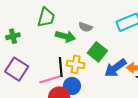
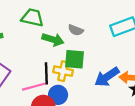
green trapezoid: (46, 17) -> (32, 18), turned -95
green square: (97, 52) -> (74, 59), moved, turned -36

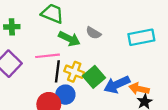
green square: (74, 59) -> (94, 77), moved, turned 35
pink line: (34, 87) -> (47, 56), moved

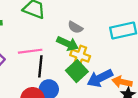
green arrow: (69, 39) -> (68, 44), moved
yellow cross: (74, 72) -> (80, 56), moved

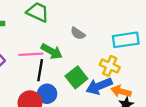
green arrow: (68, 44) -> (52, 51), moved
yellow cross: (80, 56) -> (110, 66), moved

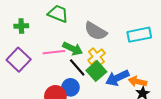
gray semicircle: (78, 33) -> (96, 31), size x1.6
yellow cross: (110, 66) -> (97, 57), moved, turned 30
black line: (40, 70) -> (77, 67), moved, turned -48

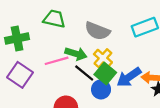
green cross: (21, 26) -> (17, 38), size x1.5
blue circle: (70, 87) -> (101, 89), moved

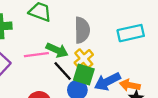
gray semicircle: (97, 31) -> (82, 30), turned -120
green square: (105, 74) -> (84, 74), turned -30

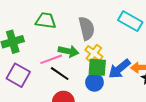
cyan rectangle: (131, 33) -> (130, 21), turned 55
black line: (63, 71) -> (60, 74), moved

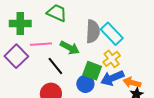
cyan rectangle: (130, 21) -> (112, 34), moved
yellow cross: (94, 53) -> (112, 59), moved
pink line: (51, 59) -> (41, 44), moved

